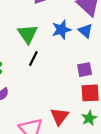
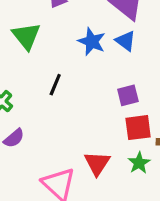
blue star: (61, 30) -> (92, 42), turned -30
green triangle: (28, 34) -> (26, 36), moved

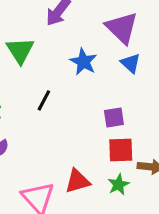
blue triangle: (125, 41) -> (131, 63), moved
red triangle: (97, 163) -> (78, 181), turned 36

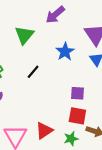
red triangle: (78, 181) -> (44, 131), turned -30

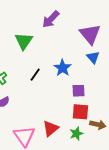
blue star: (65, 52) -> (62, 68), moved

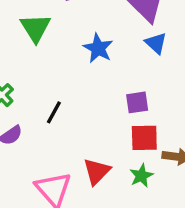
blue star: (62, 68) -> (98, 48), moved
black line: (35, 75) -> (54, 112), moved

